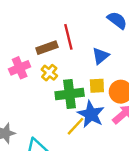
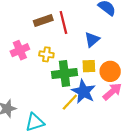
brown rectangle: (47, 48) -> (43, 20), moved
yellow cross: (49, 73) -> (46, 54), turned -32

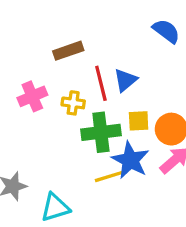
red line: (63, 23) -> (101, 83), moved
blue triangle: (92, 40) -> (125, 80), moved
yellow line: (70, 102) -> (109, 176), turned 30

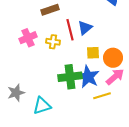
green cross: (101, 132) -> (70, 77), moved
yellow line: (109, 176) -> (102, 96), moved

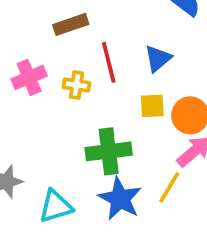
blue triangle: (85, 28) -> (158, 59), moved
blue star: (88, 77) -> (120, 199), moved
yellow line: (102, 96) -> (169, 187), turned -42

